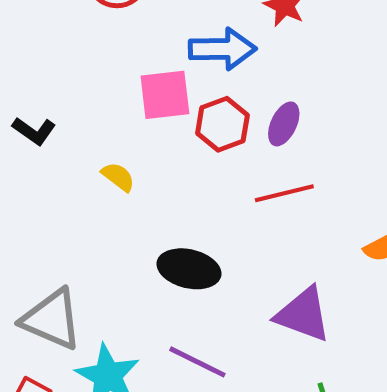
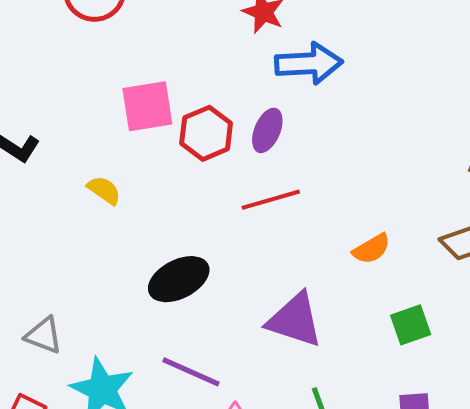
blue arrow: (222, 49) -> (309, 63), moved
black ellipse: (189, 269) -> (179, 279), turned -38
gray triangle: (52, 319) -> (44, 335), size x0.6

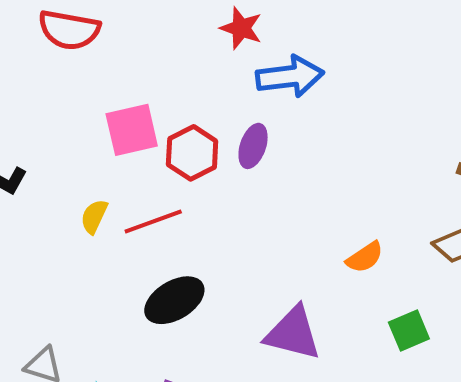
yellow semicircle: (104, 190) -> (94, 216), turned -96
red line: (271, 200) -> (153, 222), moved

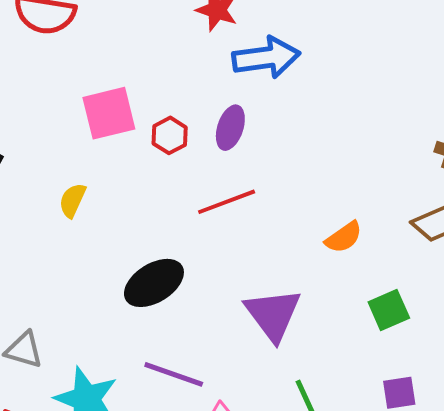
red hexagon: (192, 153) -> (170, 135), size x0.7
red line: (153, 222) -> (227, 202), moved
purple triangle: (293, 333) -> (273, 314), turned 40

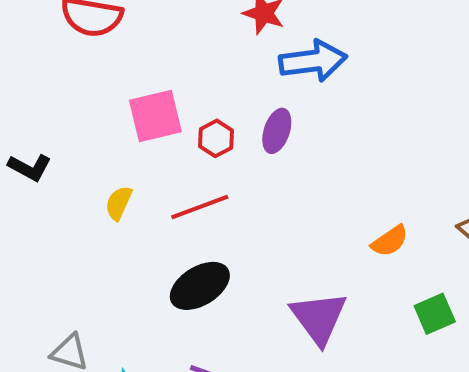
red line: (227, 202) -> (200, 207), moved

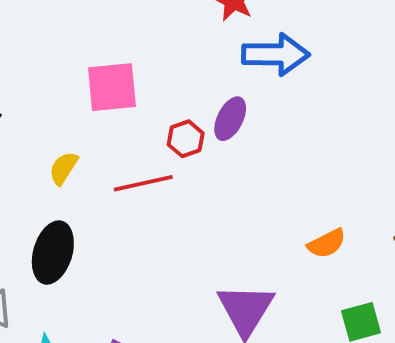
red hexagon: (216, 138) -> (186, 139), moved
black ellipse: (200, 286) -> (53, 252), moved, turned -50

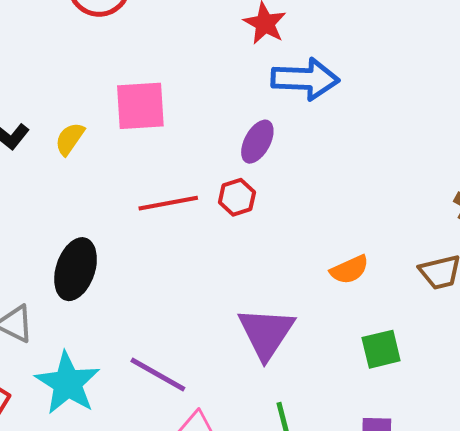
red hexagon: (186, 139) -> (237, 197), moved
yellow semicircle: (63, 168) -> (70, 139), moved

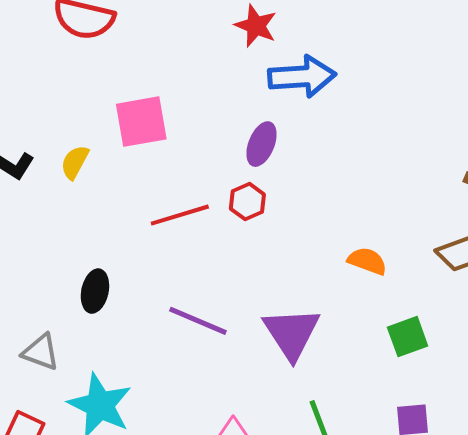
black ellipse: (76, 269) -> (95, 291), size x0.7
orange semicircle: (349, 270) -> (367, 261), turned -129
purple line: (158, 374) -> (198, 321), moved

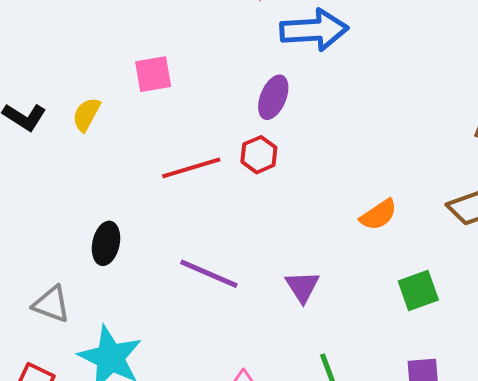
pink square: (141, 122) -> (153, 74), size x0.7
orange semicircle: (367, 261) -> (378, 215), turned 126
purple triangle: (292, 333) -> (302, 287), size x0.6

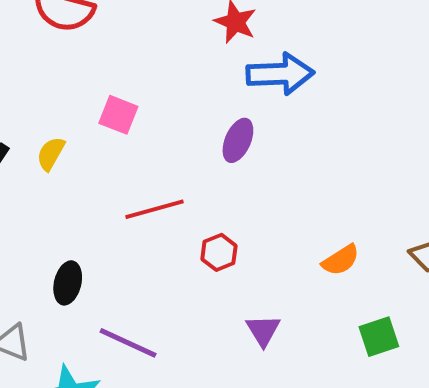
pink square: (153, 74) -> (118, 115), turned 30
red hexagon: (259, 155) -> (219, 252), moved
purple line: (209, 274) -> (128, 343), moved

